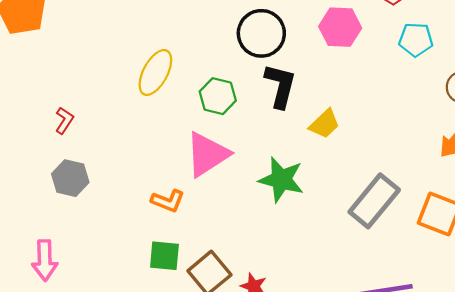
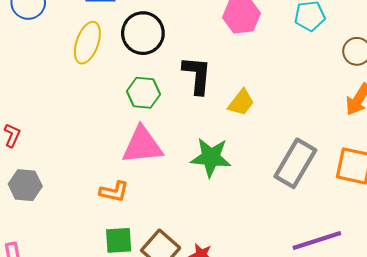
black circle: (261, 33) -> (143, 33), moved
yellow ellipse: (155, 72) -> (87, 43), moved
pink triangle: (207, 154) -> (142, 145), turned 36

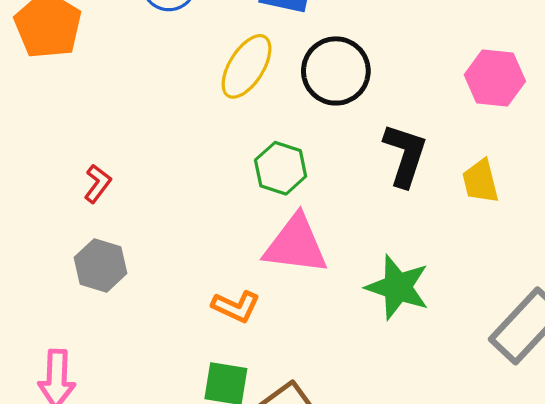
green hexagon: (144, 93) -> (281, 168), moved
yellow trapezoid: (241, 102) -> (480, 181), moved, turned 116

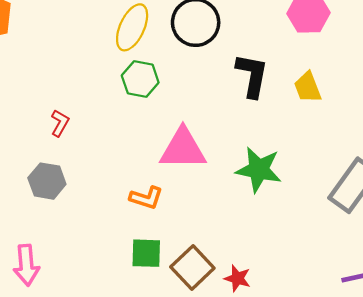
green hexagon: (281, 168) -> (140, 79), moved
red L-shape: (98, 184) -> (60, 123), moved

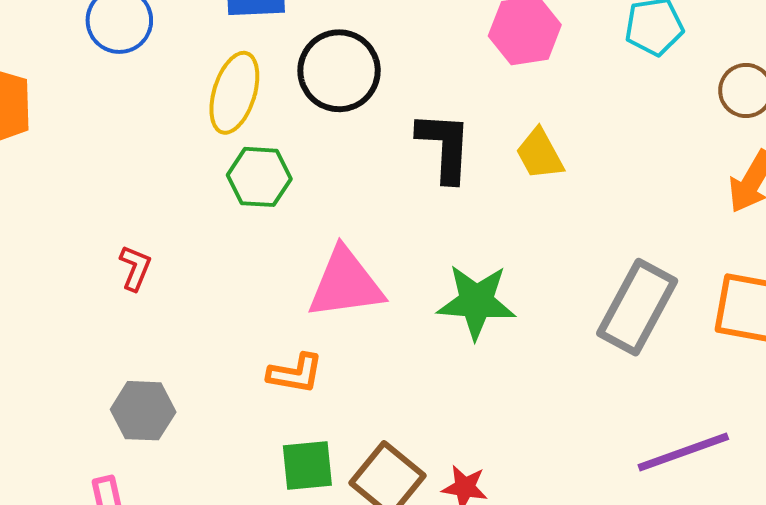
gray hexagon: (47, 181) -> (143, 411), moved

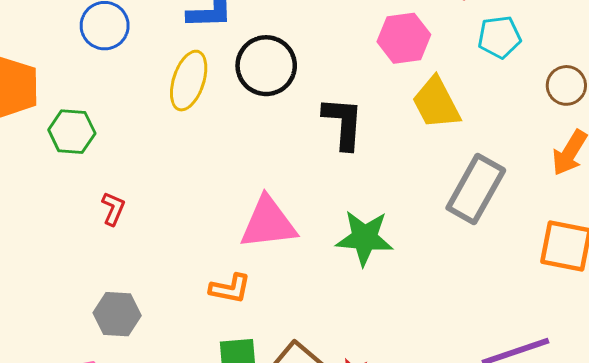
yellow trapezoid: (540, 154) -> (436, 103), moved, size x1.4
green hexagon: (259, 177) -> (72, 132), moved
gray rectangle: (637, 307) -> (476, 189), moved

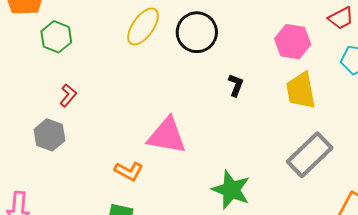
black L-shape: (343, 123) -> (236, 85), size x0.6
green star: (365, 238) -> (231, 190), moved
gray hexagon: (117, 314) -> (50, 135), moved

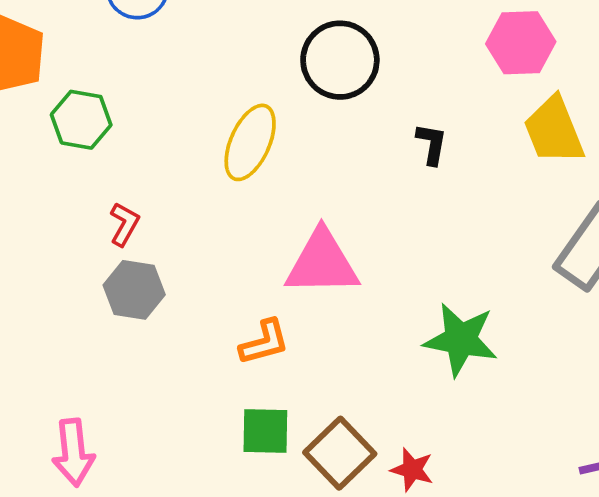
yellow ellipse: (143, 27) -> (250, 142), moved
gray hexagon: (50, 135) -> (134, 290), moved
orange L-shape: (129, 171) -> (264, 342), turned -32

